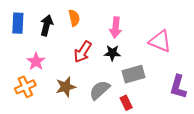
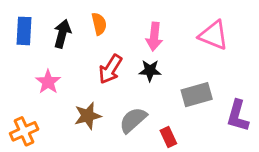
pink triangle: (160, 41) -> (214, 35), moved
gray rectangle: (134, 74) -> (197, 95), moved
orange cross: (25, 87) -> (24, 131), moved

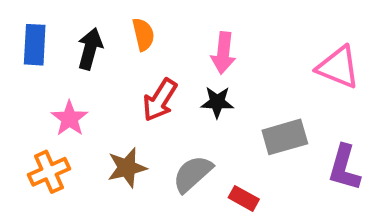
pink triangle: (214, 35) -> (338, 67), moved
orange cross: (24, 131) -> (49, 172), moved
red rectangle: (168, 137) -> (244, 198), turned -36

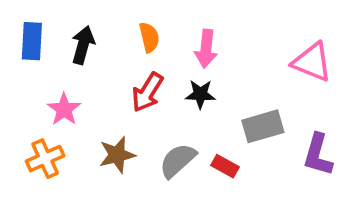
orange semicircle: (143, 34) -> (149, 37), moved
red rectangle: (244, 198) -> (225, 166), moved

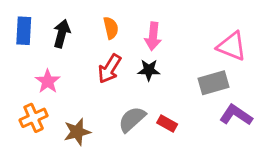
gray rectangle: (263, 126) -> (213, 83), moved
brown star: (117, 155) -> (77, 132), moved
purple L-shape: (318, 155) -> (236, 115), turned 108

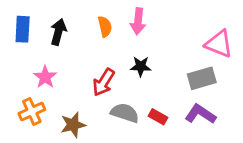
pink arrow: (153, 36) -> (138, 21), moved
red arrow: (109, 69) -> (104, 82), moved
purple L-shape: (236, 115) -> (200, 114), moved
gray semicircle: (132, 119) -> (125, 113), turned 60

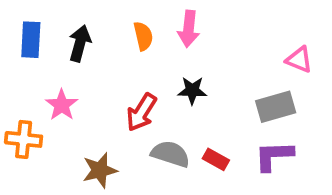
pink triangle: (219, 44) -> (299, 60), size x0.7
orange cross: (32, 111) -> (24, 139), moved, turned 30
purple L-shape: (200, 114) -> (274, 156), turned -36

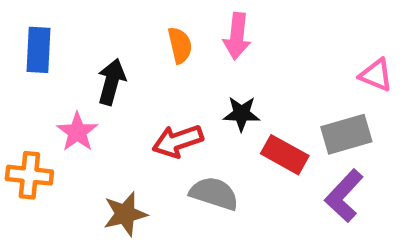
black arrow: (80, 43) -> (112, 82), moved
red arrow: (141, 112) -> (178, 141), turned 39
purple L-shape: (274, 156) -> (344, 196), turned -45
red rectangle: (216, 159) -> (285, 155), moved, size x1.4

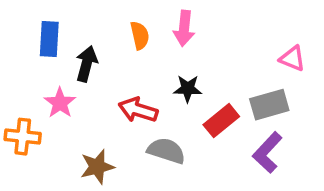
blue rectangle: (39, 50) -> (49, 39), moved
red arrow: (178, 141) -> (138, 110), turned 36
red rectangle: (285, 155) -> (221, 121), turned -68

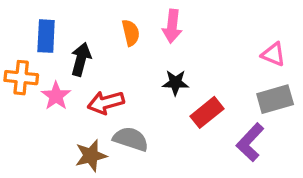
gray rectangle: (269, 105) -> (275, 99), moved
red arrow: (138, 110) -> (106, 102), moved, turned -32
orange cross: (23, 137) -> (21, 78), moved
gray semicircle: (166, 151) -> (131, 139), moved

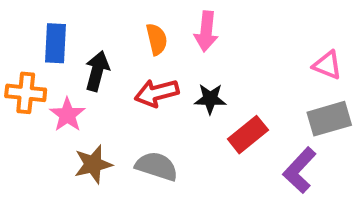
red arrow: (106, 102) -> (157, 93), moved
brown star: (91, 156) -> (93, 164), moved

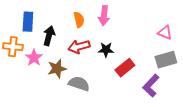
brown star: (93, 164) -> (57, 69), moved

